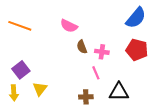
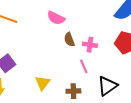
yellow triangle: (40, 89) -> (43, 83), moved
black triangle: (119, 92) -> (107, 86), turned -35

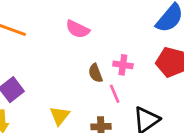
brown semicircle: (69, 40) -> (95, 73), moved

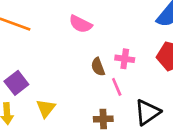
yellow triangle: (60, 116) -> (46, 108), moved

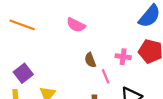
pink cross: (125, 59) -> (123, 57), moved

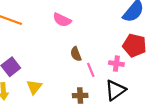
pink cross: (123, 57) -> (116, 64), moved

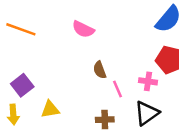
yellow triangle: (34, 87) -> (50, 109), turned 42

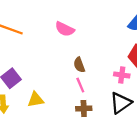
pink line: (117, 89) -> (80, 85), moved

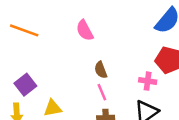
pink semicircle: (65, 29) -> (85, 30), turned 36

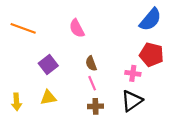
purple square: (25, 85) -> (48, 65), moved

